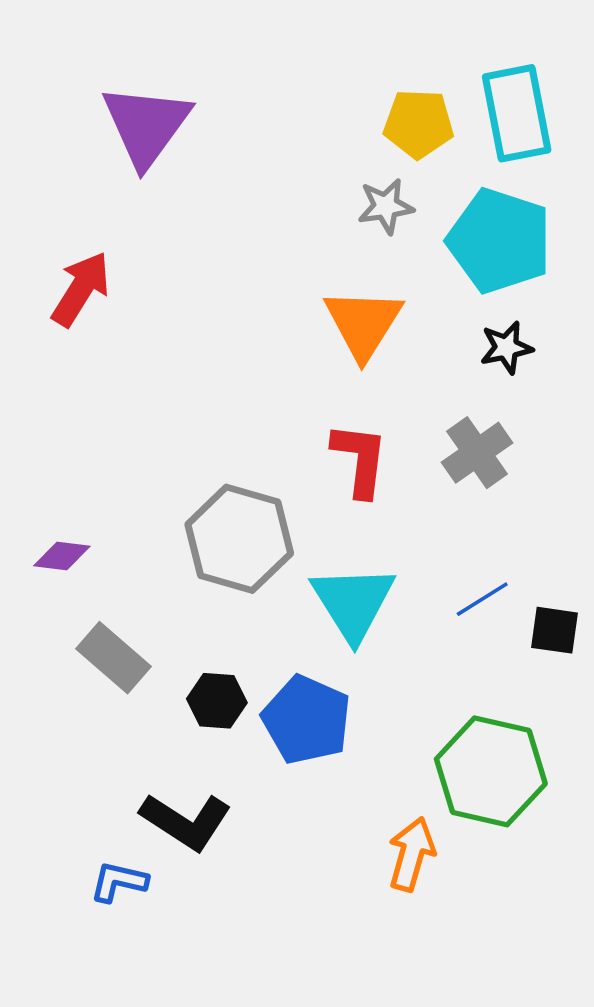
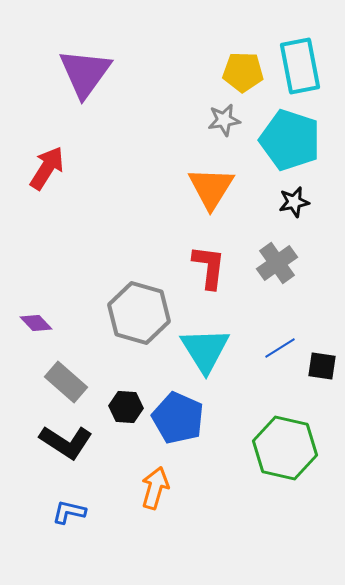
purple diamond: (62, 556) -> (36, 323), turned 40
black L-shape: (186, 821) -> (66, 442), moved
orange arrow: (412, 854) -> (155, 488), moved

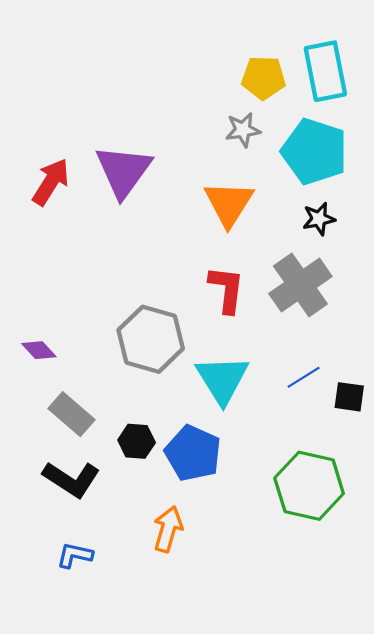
purple triangle: (85, 73) -> (124, 171), moved
gray cross: (277, 263) -> (300, 285), size x1.4

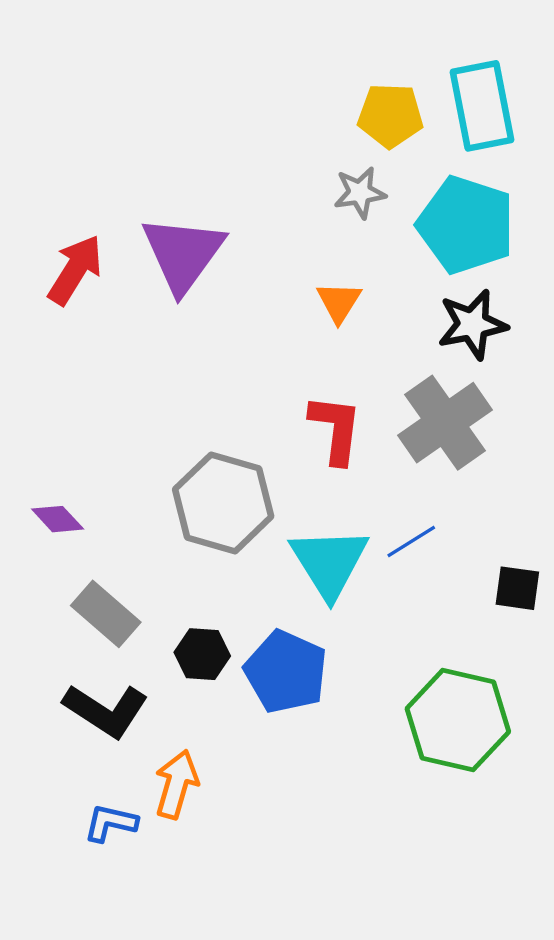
orange triangle: (229, 204) -> (339, 302), size x0.6
black star: (319, 219) -> (472, 324), size x1.4
blue line: (304, 377) -> (411, 542), moved
orange arrow: (168, 529) -> (177, 784), moved

